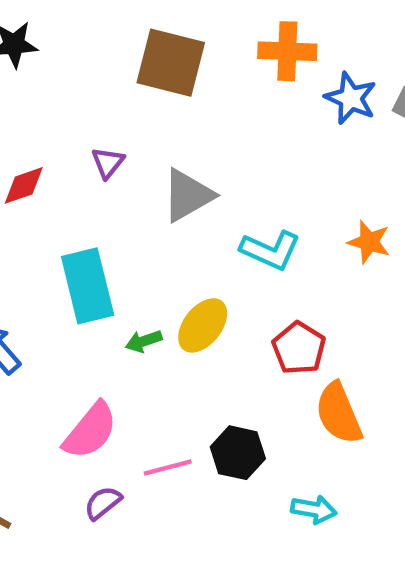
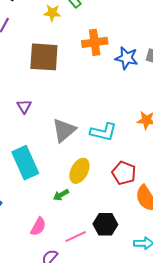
gray triangle: (188, 195) -> (64, 130), moved
green arrow: (144, 341) -> (61, 195), moved
pink semicircle: (90, 431) -> (38, 227), size x0.7

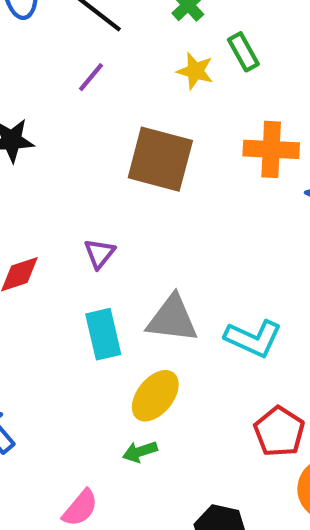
gray triangle: (64, 130) -> (172, 319), turned 36
cyan rectangle: (25, 163) -> (103, 334), moved, size x0.7
yellow ellipse: (79, 171) -> (155, 396), moved

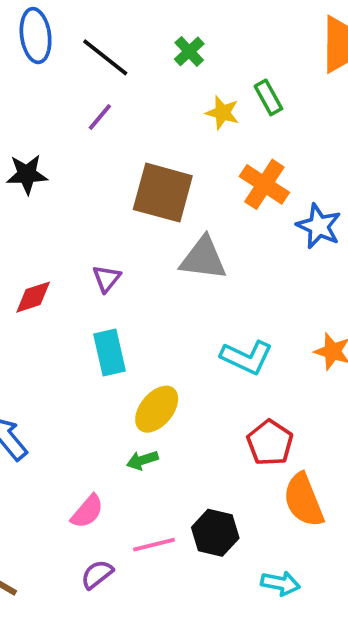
green rectangle: (243, 52) -> (268, 97), moved
yellow star: (195, 71) -> (222, 113), moved
orange cross: (271, 149) -> (264, 184), turned 30
gray triangle: (172, 319) -> (203, 258), moved

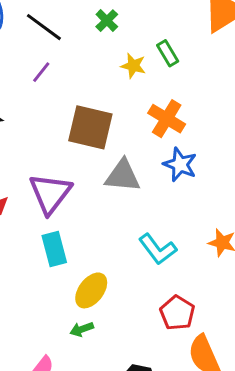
blue star: (319, 226) -> (180, 165), moved
purple triangle: (106, 279) -> (50, 193), size x2.0
cyan L-shape: (247, 357) -> (158, 249), turned 30

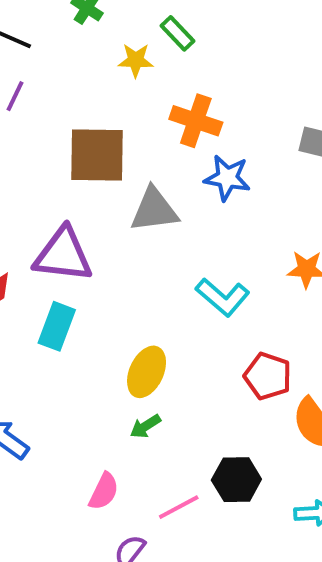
purple triangle: (50, 193) -> (63, 255), turned -48
cyan rectangle: (54, 249) -> (57, 326), moved, turned 48

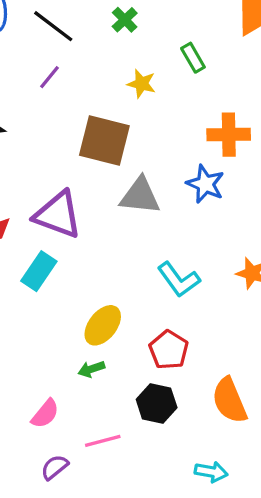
yellow star: (136, 60) -> (142, 84), moved
orange cross: (196, 121) -> (229, 135), moved, turned -33
red pentagon: (268, 376) -> (169, 350), moved
black hexagon: (236, 480) -> (157, 403), moved

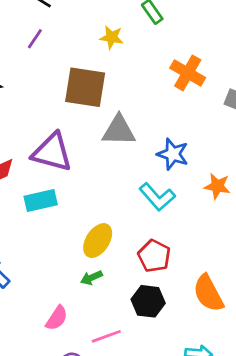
orange cross: (229, 135) -> (188, 73), turned 36
blue star: (205, 184) -> (173, 154), moved
cyan rectangle: (39, 271) -> (41, 201), turned 48

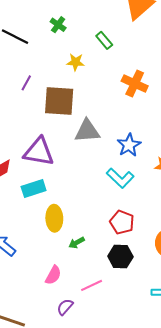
purple line: (35, 39) -> (26, 83), moved
blue star: (173, 154) -> (129, 145), turned 30
yellow ellipse: (98, 241) -> (54, 218), moved, turned -30

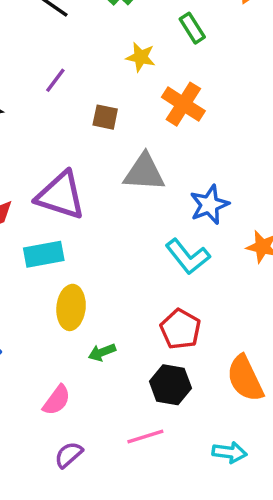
orange cross: (135, 84) -> (183, 104), moved
brown square: (59, 101) -> (105, 117), size x0.5
pink line: (92, 285) -> (145, 436), moved

